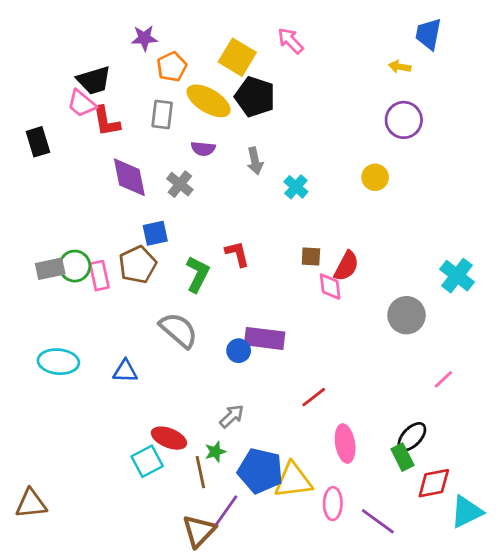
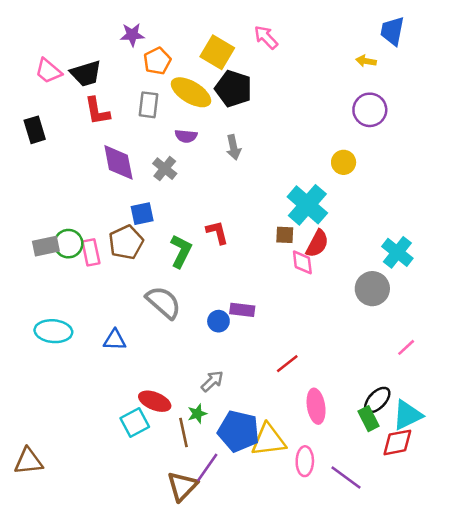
pink trapezoid: (82, 104) -> (48, 71), moved
cyan cross: (296, 187) -> (307, 205), moved, size x1.8
cyan cross: (457, 276) -> (397, 252), moved
purple rectangle: (265, 338) -> (242, 310), size x0.7
cyan triangle: (467, 512) -> (407, 415), moved

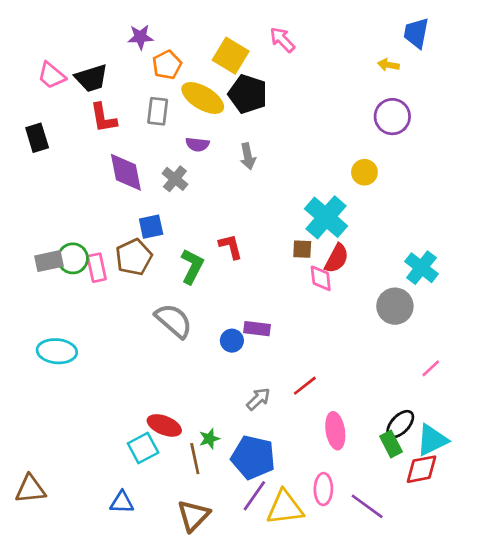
blue triangle: (115, 340) -> (122, 502), moved
gray arrow: (212, 381) -> (258, 399), moved
yellow triangle: (269, 440) -> (285, 508), moved
purple line: (207, 467) -> (254, 496), moved

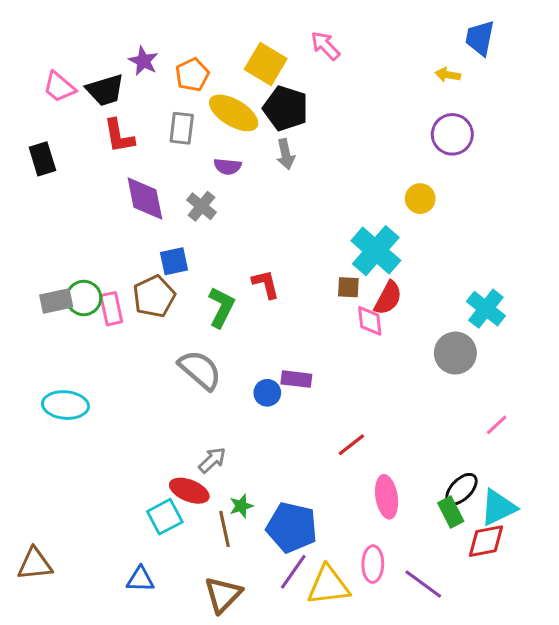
purple star: (140, 37) -> (143, 61), moved, turned 30
gray arrow: (248, 156) -> (286, 154), moved
gray arrow: (258, 399) -> (212, 460), moved

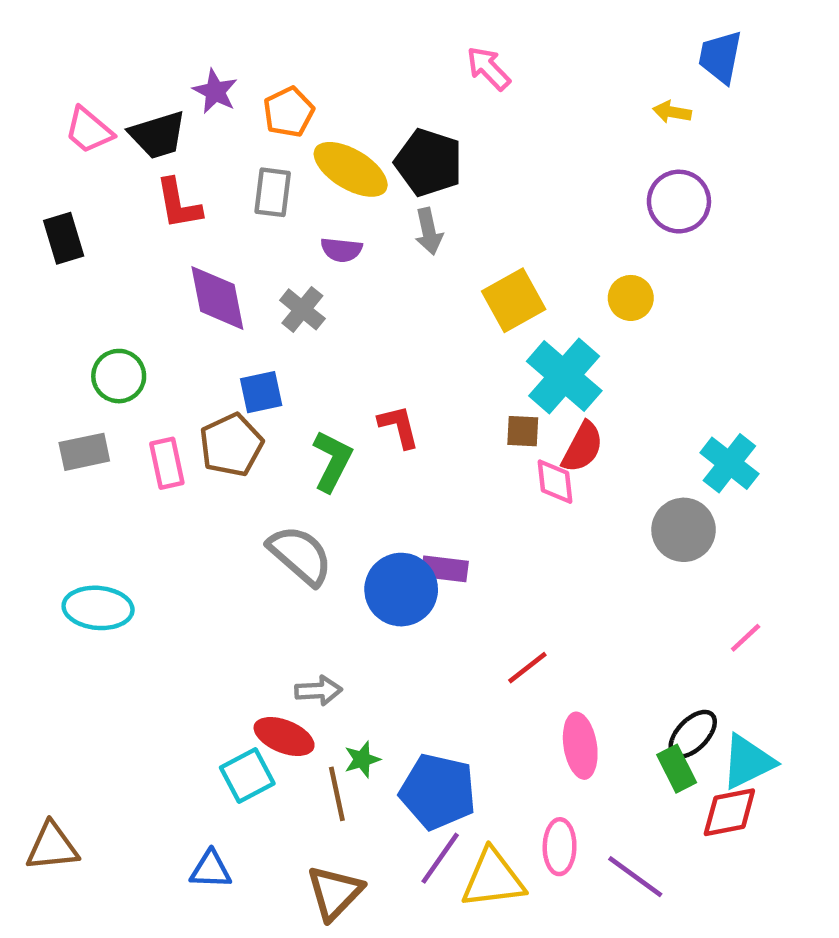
yellow square: (266, 64) -> (514, 300), moved, turned 30
green circle: (84, 298) -> (119, 376), moved
blue circle: (267, 393) -> (401, 590), size x1.8
gray arrow: (212, 460) -> (318, 691), turned 40

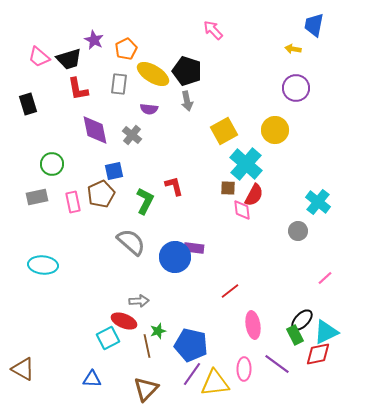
yellow circle: (631, 298) -> (275, 130), size x1.4
gray circle: (684, 530) -> (298, 231), size x0.7
brown triangle: (52, 847) -> (23, 369), turned 35
purple line: (635, 877) -> (277, 364), moved

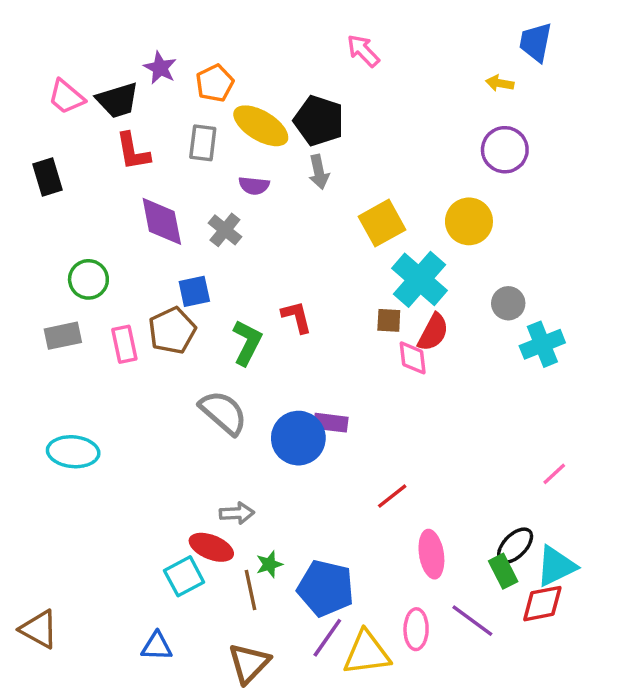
cyan cross: (318, 202) -> (542, 344), turned 30
gray circle: (298, 231) -> (508, 303), moved

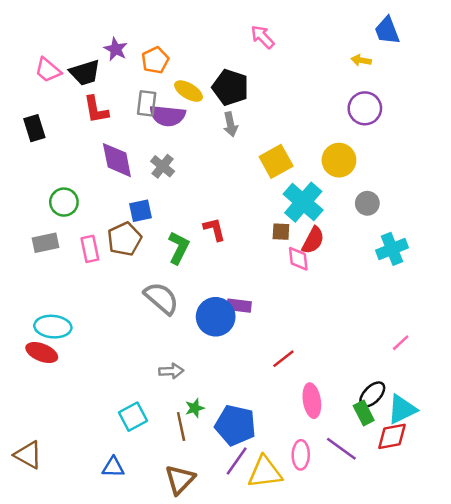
blue trapezoid: (536, 42) -> (387, 31), turned -32
yellow ellipse: (261, 126) -> (189, 91), size x0.7
purple semicircle: (254, 186) -> (168, 116), moved, size x1.6
gray circle: (508, 303) -> (367, 203), moved
red ellipse: (211, 547) -> (42, 353), moved

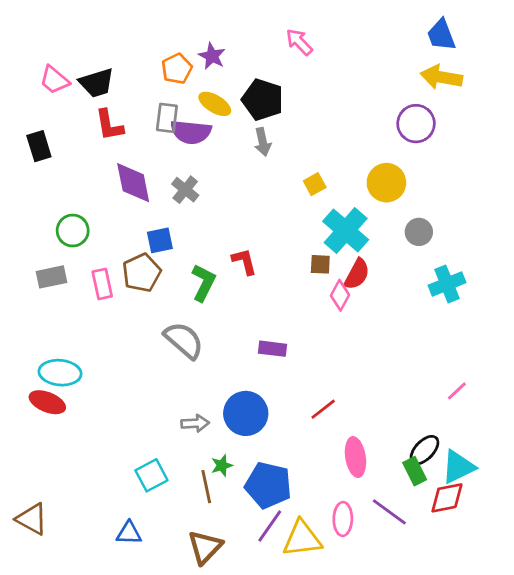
purple star: (116, 49) -> (212, 56), moved
yellow arrow: (361, 60) -> (441, 77), moved, size x1.8
yellow square: (276, 161) -> (315, 184), size x0.6
pink diamond: (298, 259) -> (340, 295), turned 35
blue circle: (216, 317) -> (246, 413), moved

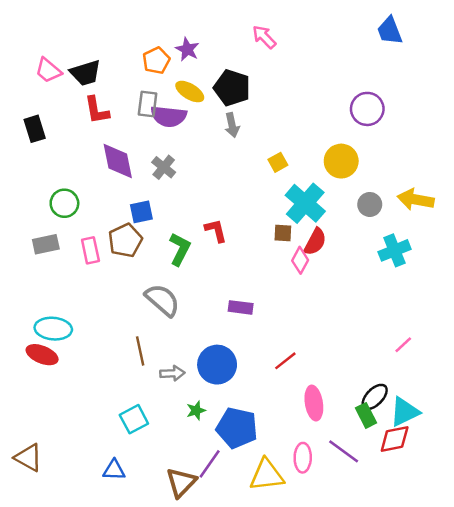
yellow arrow: (441, 77) -> (416, 200), moved
brown line: (206, 487) -> (140, 351), moved
purple line: (270, 526) -> (210, 464), moved

